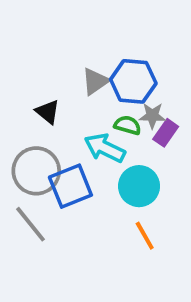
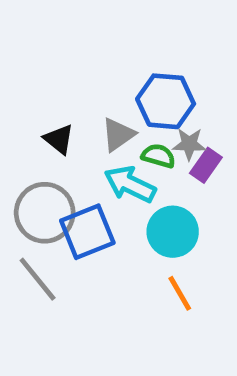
gray triangle: (95, 81) -> (118, 134), moved

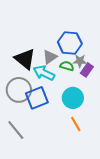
black triangle: (59, 139) -> (25, 59), size x1.6
cyan arrow: (130, 184) -> (44, 73), moved
gray line: (38, 279) -> (16, 130), moved

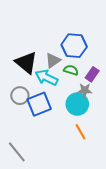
gray star: (80, 61) -> (85, 90), moved
gray circle: (19, 90) -> (20, 96), size x0.7
gray line: (16, 130) -> (17, 152), moved

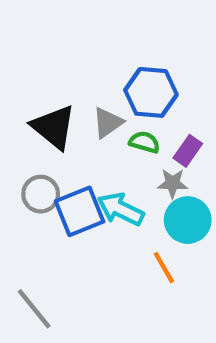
cyan arrow: (46, 78) -> (121, 209), moved
cyan circle: (77, 104) -> (188, 220), moved

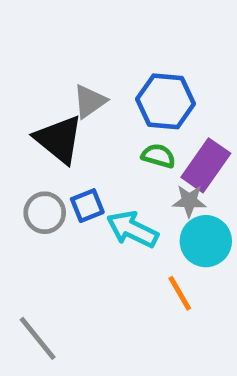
gray triangle: (108, 123) -> (90, 101), moved
purple rectangle: (188, 151) -> (206, 165), size x1.5
blue square: (80, 211) -> (87, 206), moved, size x0.6

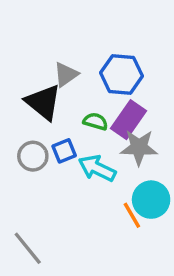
green semicircle: (158, 156) -> (95, 121), moved
purple rectangle: (206, 165) -> (128, 120), moved
gray star: (189, 201) -> (139, 147), size x1.5
cyan circle: (206, 241) -> (151, 200), moved

